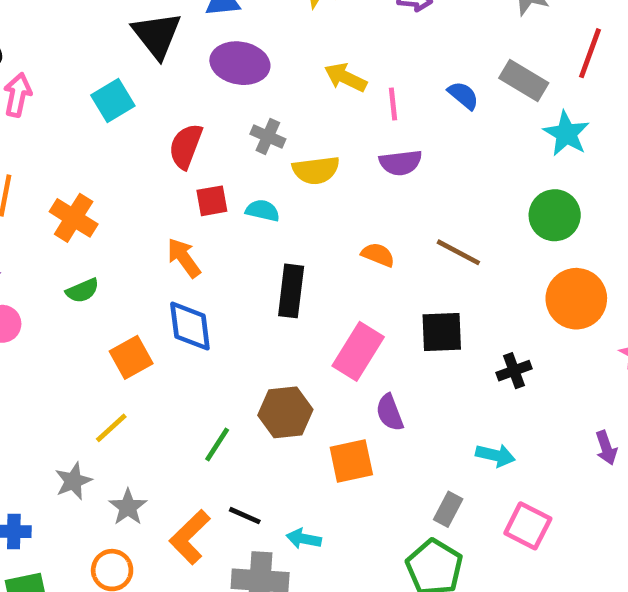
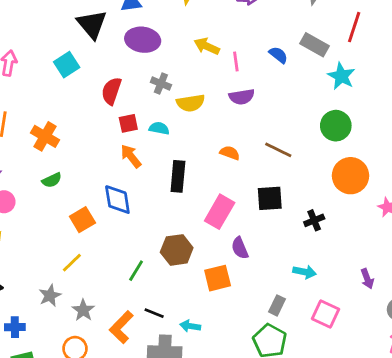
orange arrow: (184, 258) -> (131, 156), moved
purple arrow: (606, 448) -> (367, 279), moved

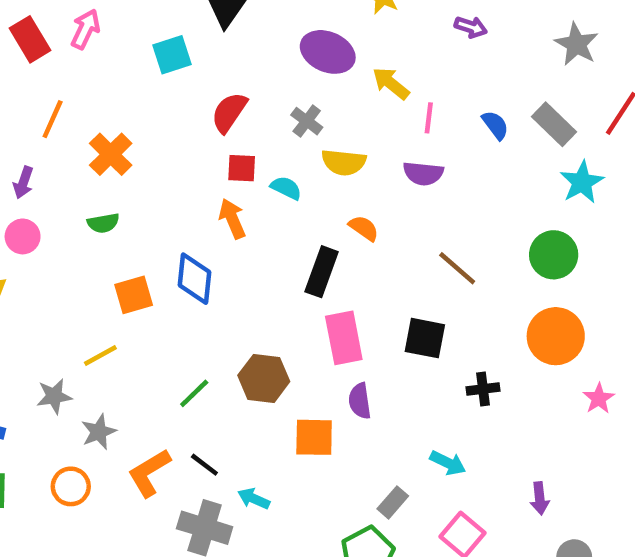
purple ellipse: (143, 40) -> (328, 52), moved
orange semicircle: (230, 153) -> (364, 228), moved
black rectangle: (178, 176) -> (322, 272), moved
pink rectangle: (220, 212) -> (344, 338), turned -56

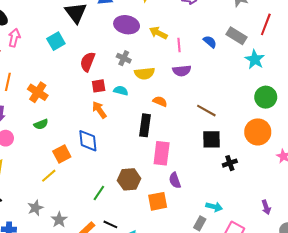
green circle: (554, 255) -> (266, 97), moved
pink rectangle: (344, 338) -> (162, 153), turned 30
black square: (425, 338) -> (212, 139), moved
yellow line: (100, 355) -> (49, 176), moved
cyan arrow: (448, 463) -> (214, 207), moved

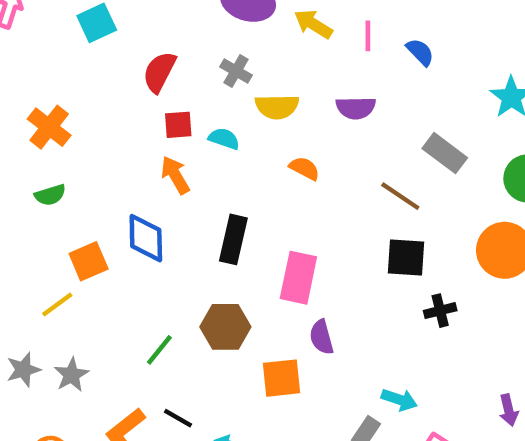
gray rectangle: (236, 36) -> (445, 153), moved
pink line: (179, 45) -> (368, 36), moved
black rectangle: (145, 125) -> (233, 239), moved
gray star: (59, 220) -> (71, 375), moved

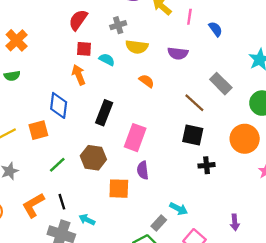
gray cross: (236, 71) -> (118, 25), turned 35
orange square: (89, 261) -> (38, 130), moved
black line: (178, 418) -> (62, 202), turned 35

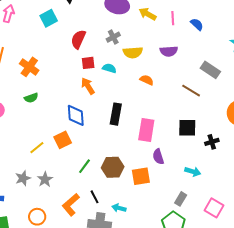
black square: (193, 135) -> (187, 128), moved
brown hexagon: (93, 158) -> (113, 167), moved
cyan arrow: (179, 209) -> (193, 172), moved

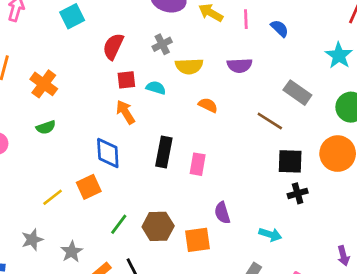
black square: (187, 128) -> (290, 161), moved
pink rectangle: (146, 130) -> (198, 164), moved, size x0.7
gray star: (45, 179) -> (72, 252), moved

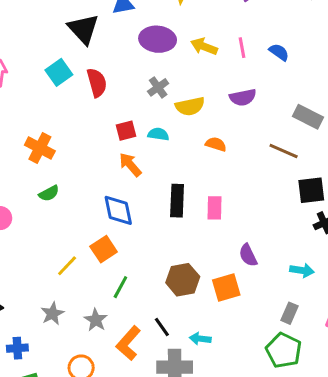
red semicircle: (113, 46) -> (97, 83), moved, turned 148
green line: (119, 224) -> (120, 287), moved

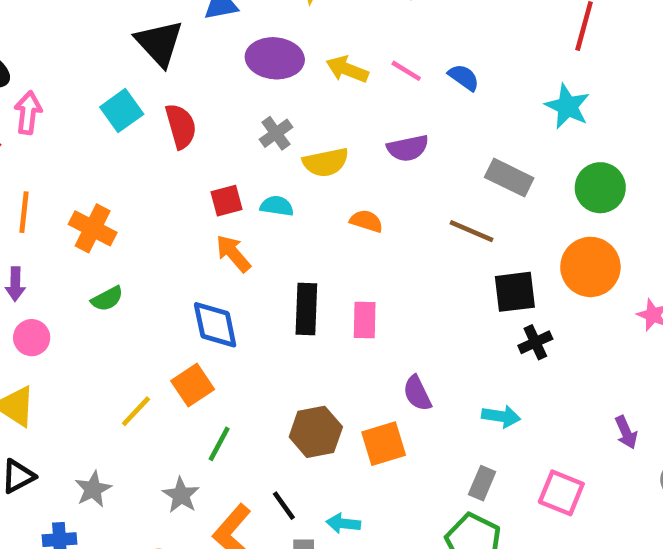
pink line: (242, 48) -> (406, 71), turned -48
gray star: (52, 314) -> (93, 489), moved

